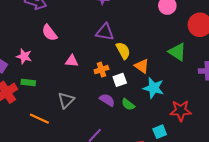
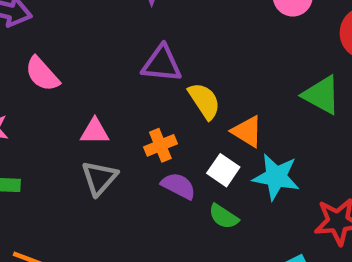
white square: (120, 80) -> (223, 170), moved, turned -32
gray triangle: (66, 100) -> (99, 178), moved
purple semicircle: (107, 100) -> (179, 186), moved

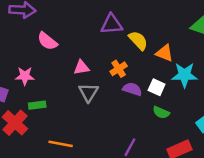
white square: (223, 170) -> (157, 87), moved
green semicircle: (224, 217) -> (161, 112), moved

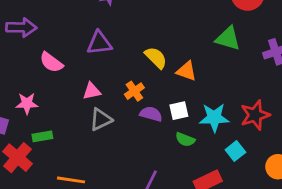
purple triangle: (112, 24) -> (99, 43), moved
cyan star: (185, 75) -> (214, 118), moved
white square: (157, 87) -> (179, 111), turned -35
gray triangle: (88, 92) -> (101, 119), turned 35

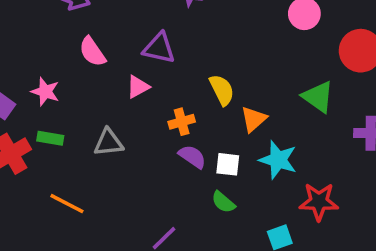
orange triangle: (187, 71) -> (254, 119), turned 40
pink triangle: (92, 91) -> (138, 87), moved, turned -36
cyan star: (214, 118) -> (278, 160), moved
gray triangle: (101, 119) -> (108, 143), moved

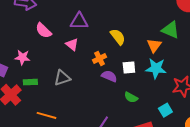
pink triangle: (138, 87) -> (72, 44), turned -40
orange triangle: (254, 119) -> (154, 45), moved
white square: (228, 164) -> (129, 67), moved

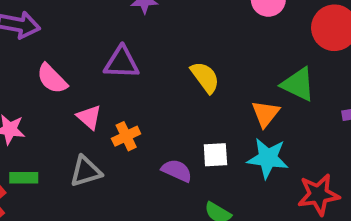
yellow semicircle: (118, 37) -> (205, 77), moved
pink triangle: (72, 44) -> (89, 117), moved
orange cross: (100, 58) -> (126, 136), moved

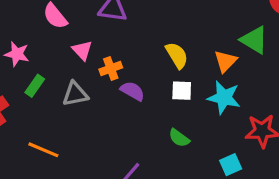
yellow semicircle: (205, 77) -> (177, 55), moved
purple semicircle: (177, 171) -> (133, 91), moved
green rectangle: (24, 178) -> (35, 86), moved, turned -60

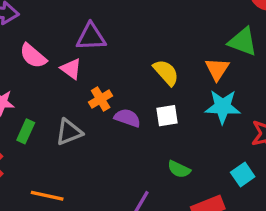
pink triangle: (82, 50) -> (71, 69), moved
white square: (182, 91) -> (167, 116), moved
green semicircle: (179, 138) -> (179, 169), moved

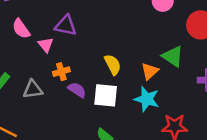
white square: (167, 116) -> (106, 95), size x1.5

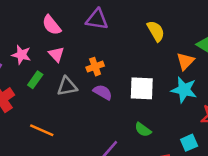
pink triangle: (46, 45) -> (56, 54), moved
yellow semicircle: (113, 65) -> (156, 31), moved
purple semicircle: (77, 90) -> (103, 92), moved

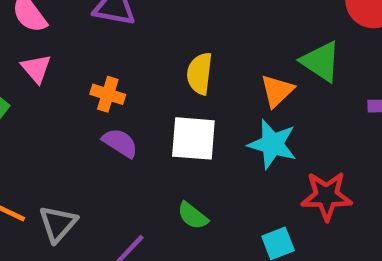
yellow semicircle: (156, 31) -> (200, 74), moved, turned -145
orange cross: (95, 67) -> (108, 94), turned 35
gray triangle: (67, 86) -> (58, 224), moved, turned -40

